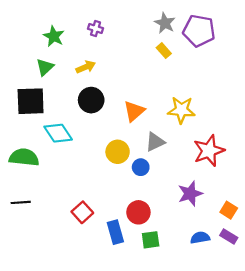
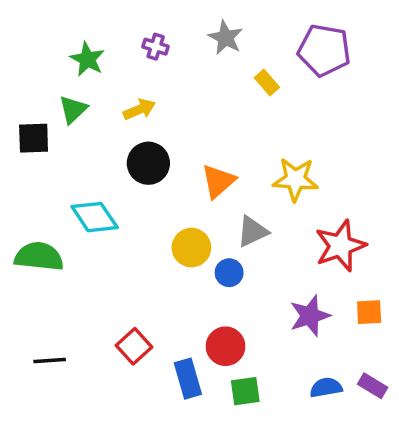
gray star: (165, 23) -> (226, 38), moved
black square: (31, 101) -> (34, 138), moved, size x0.7
black line: (21, 202) -> (50, 361), moved
orange square: (229, 210) -> (369, 312), moved, turned -35

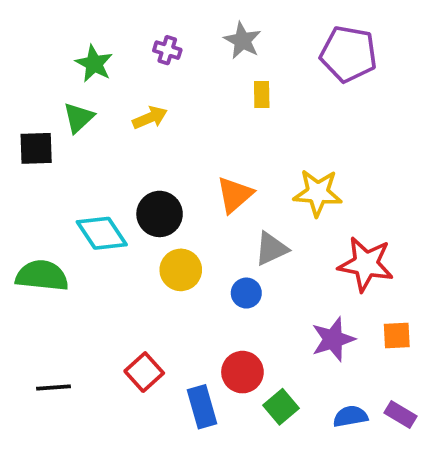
yellow rectangle: (267, 82) -> (262, 94), moved, turned 40
black circle: (148, 163) -> (160, 214), moved
red star: (340, 246) -> (366, 264), turned 30
yellow circle: (191, 248) -> (181, 270), moved
green square: (245, 391) -> (281, 407), moved, turned -32

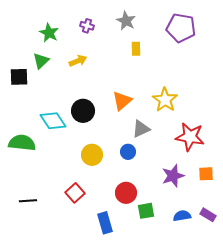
yellow star: (318, 193) -> (165, 100), turned 30
yellow circle: (181, 270) -> (92, 155), moved
blue rectangle: (202, 407) -> (105, 223), moved
green square: (281, 407) -> (146, 211), turned 30

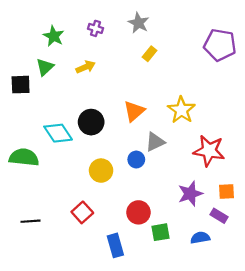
purple pentagon: (181, 28) -> (220, 45), moved
yellow rectangle: (136, 49) -> (149, 54), turned 40
blue circle: (128, 152) -> (136, 160), moved
purple rectangle: (208, 215) -> (219, 216), moved

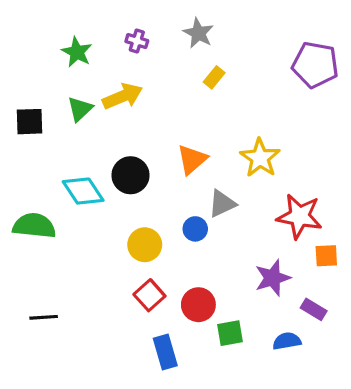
green triangle: (45, 67) -> (80, 109), moved
yellow arrow: (86, 67) -> (123, 96), size x1.4
orange square: (227, 191) -> (326, 256), moved
red square: (82, 212) -> (149, 295), moved

